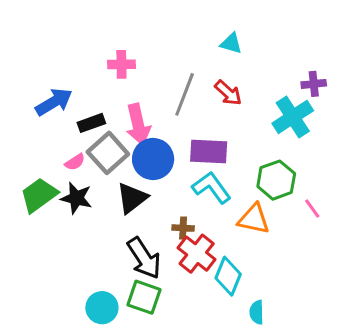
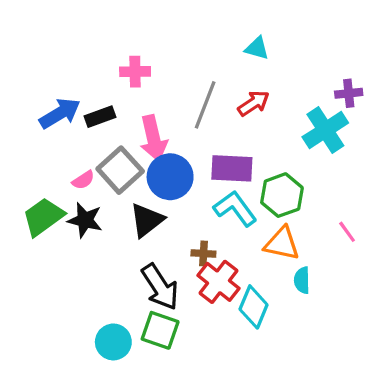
red arrow: (228, 93) -> (254, 103), turned -76
black rectangle: (91, 123) -> (100, 117), moved
green hexagon: (276, 180) -> (282, 195), moved
cyan semicircle: (257, 312) -> (302, 280), moved

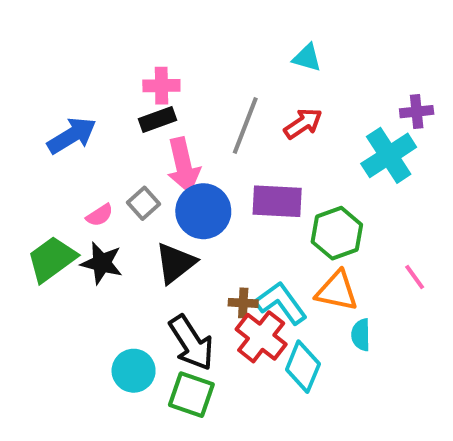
black rectangle: (100, 117) -> (157, 120), moved
gray square: (120, 170) -> (144, 203), size x0.6
cyan L-shape: (235, 208) -> (281, 303), moved
cyan circle: (113, 342) -> (134, 371), moved

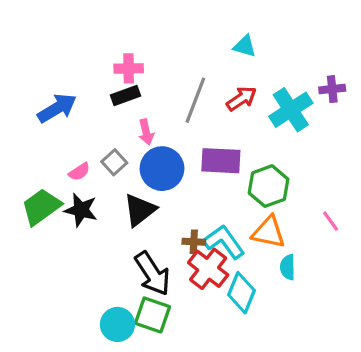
cyan cross: (389, 155) -> (291, 110), moved
pink arrow: (183, 165) -> (146, 132), size x0.6
cyan circle: (134, 371) -> (117, 324), moved

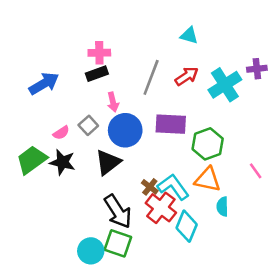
brown cross: (194, 242) -> (150, 187), turned 35

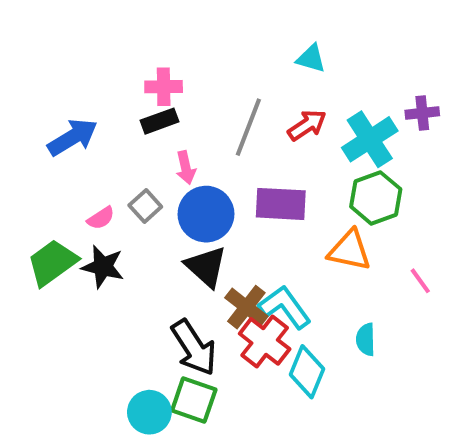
green hexagon: (208, 144) -> (376, 198), moved
black triangle: (108, 162) -> (206, 267), moved, turned -40
orange triangle: (208, 179) -> (350, 250), moved
brown cross: (150, 187) -> (246, 307), size x1.5

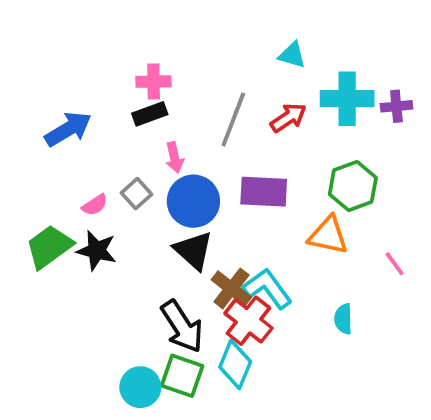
cyan cross: (370, 139) -> (347, 99), moved, turned 33
cyan diamond: (307, 372) -> (235, 364), moved

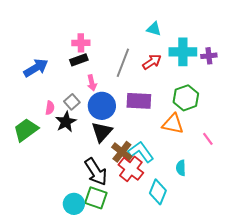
pink semicircle: (95, 205) -> (50, 108), turned -48
black star: (97, 250) -> (66, 122), moved, turned 30
black triangle: (193, 250) -> (102, 132), turned 30
cyan diamond: (235, 364) -> (158, 192), moved

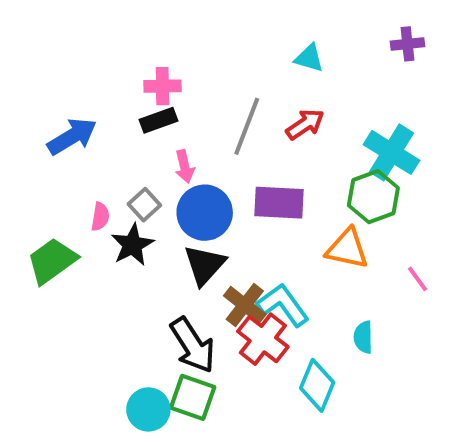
cyan cross: (183, 52) -> (391, 152), moved, turned 32
purple cross: (209, 56) -> (407, 44), moved

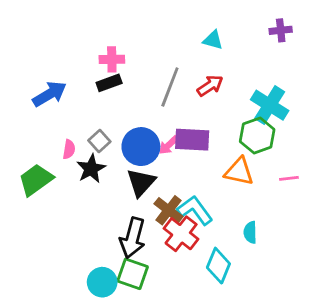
pink arrow: (185, 166) -> (169, 145), moved, turned 60
pink line: (418, 279) -> (289, 178), moved, turned -60
black arrow: (193, 345) -> (133, 238), turned 48

